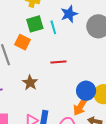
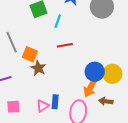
cyan line: (53, 27) -> (58, 21), moved, turned 40
orange square: (22, 42) -> (30, 54), moved

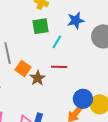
brown star: (38, 68) -> (38, 78), moved

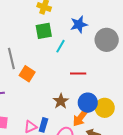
red line: (59, 67) -> (78, 73), moved
brown star: (38, 78) -> (61, 101), moved

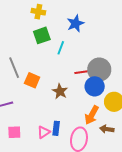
gray circle: (107, 40) -> (99, 70), moved
brown star: (61, 101) -> (60, 91), moved
blue circle: (88, 103) -> (95, 86), moved

